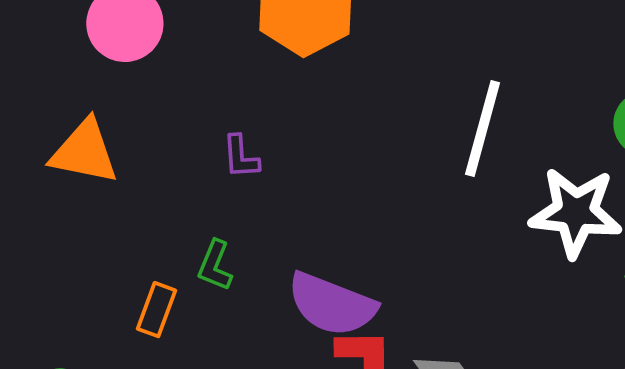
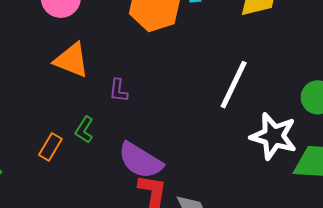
orange triangle: (84, 152) -> (72, 60), moved
purple L-shape: (241, 157) -> (119, 90), moved

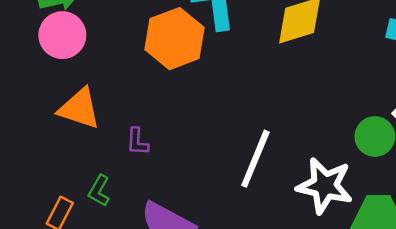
white line: (234, 85) -> (255, 159), moved

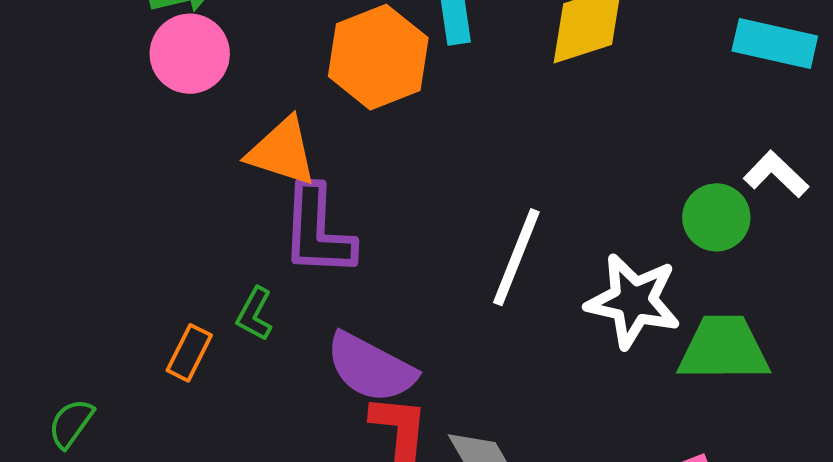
orange triangle: (79, 109) -> (282, 152), moved
purple L-shape: (137, 142) -> (318, 231), size x2.0

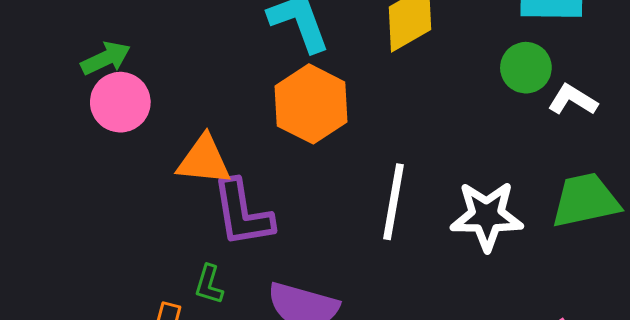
orange hexagon: (378, 57) -> (311, 104), moved
green circle: (716, 217) -> (526, 68), moved
green trapezoid: (724, 349) -> (585, 200), moved

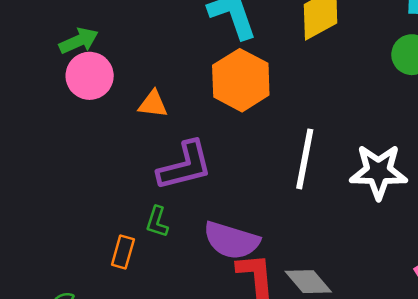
orange triangle: (204, 160) -> (153, 104), moved, size x0.7
purple L-shape: (243, 213) -> (185, 166), turned -96

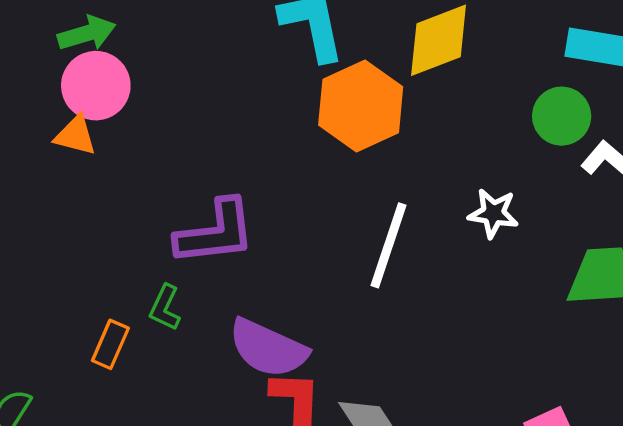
orange hexagon: (241, 80) -> (361, 106), moved
orange triangle: (153, 104) -> (76, 135), moved
white star: (378, 172) -> (493, 213), moved, size x0.6

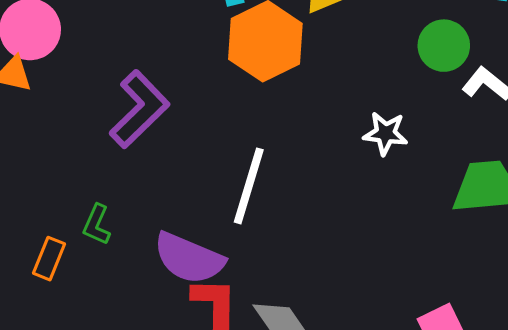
purple L-shape: (215, 233) -> (139, 109), moved, turned -36
white line: (388, 245) -> (249, 186), moved

